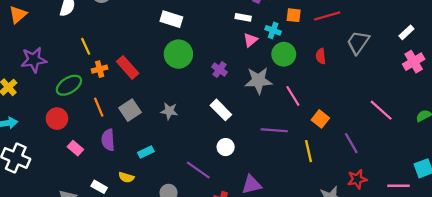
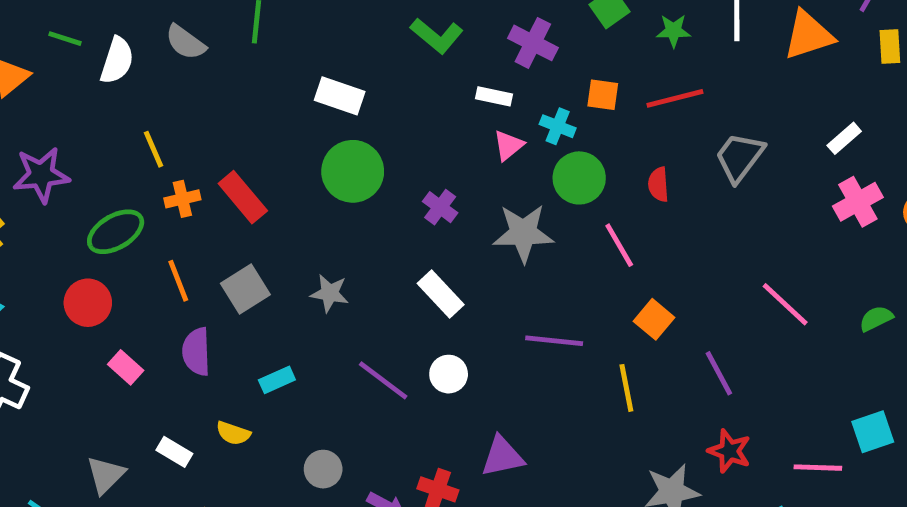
pink line: (293, 96) -> (619, 245), moved
purple line: (198, 170) -> (383, 380), moved
red star: (357, 179) -> (729, 451), turned 30

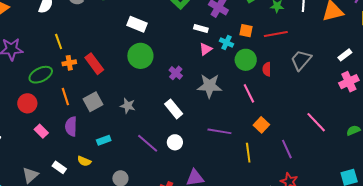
green circle: (579, 178) -> (246, 60), moved

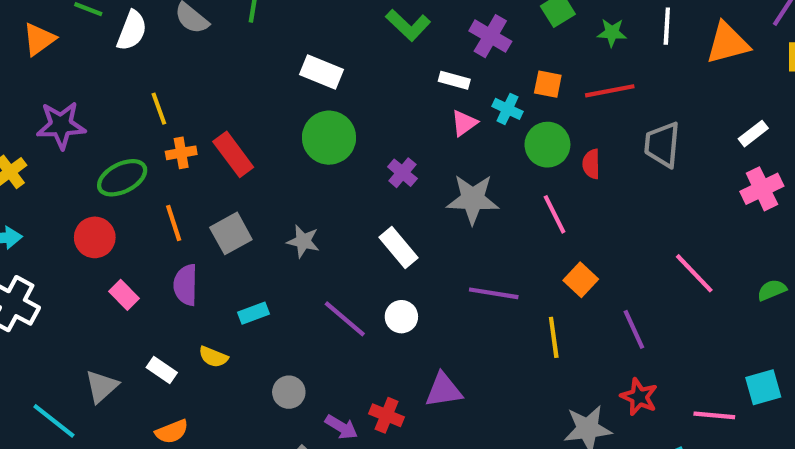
gray trapezoid: (301, 60) -> (662, 145), turned -35

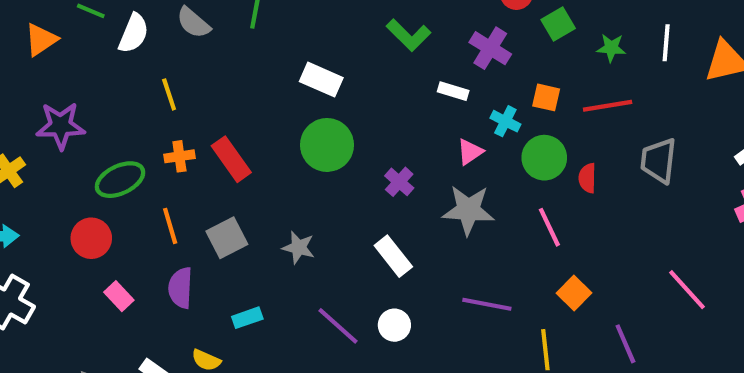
yellow line: (159, 109) -> (169, 94), moved
pink triangle: (464, 123) -> (470, 152), moved

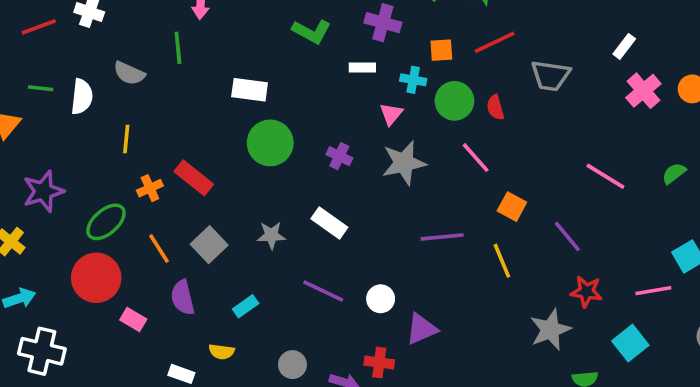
yellow line: (169, 94) -> (126, 139), turned 40
gray trapezoid: (659, 161) -> (550, 76), turned -72
red circle: (91, 238) -> (96, 278), size x1.4
white rectangle: (393, 256) -> (329, 223), moved
white circle: (394, 325) -> (381, 299), moved

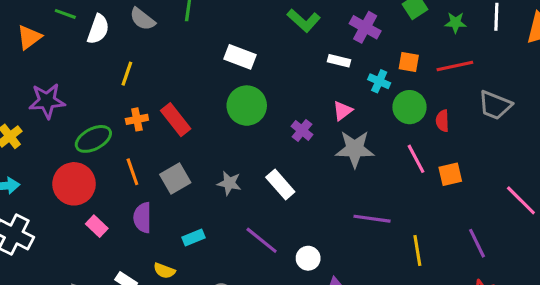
pink triangle: (391, 114) -> (342, 111), moved
orange square: (512, 207) -> (450, 174), moved, turned 35

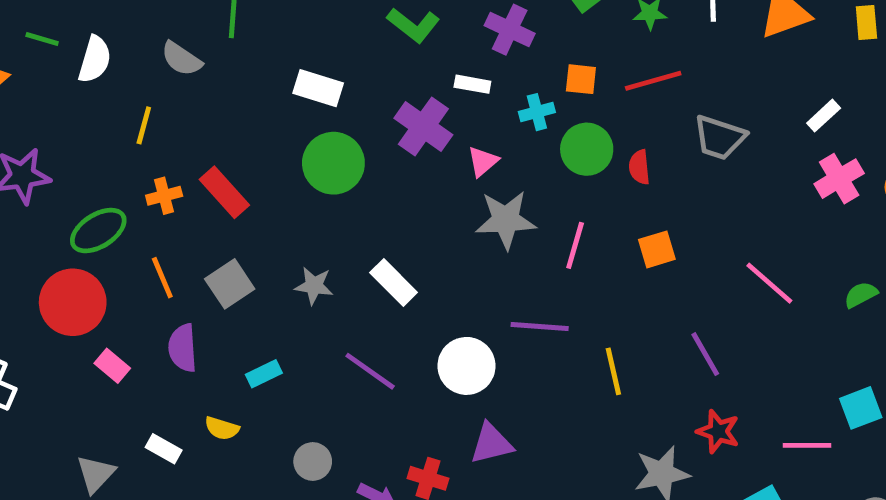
gray semicircle: (142, 19) -> (181, 59), moved
cyan cross: (379, 81) -> (537, 112), turned -35
purple cross: (302, 130) -> (423, 126), moved, size x1.6
pink line: (416, 159) -> (575, 245), moved, turned 48
white circle: (308, 258) -> (466, 366), moved, size x1.5

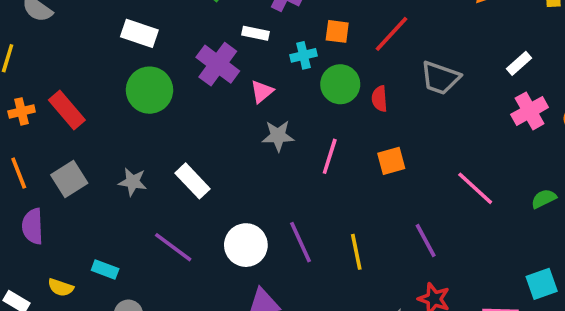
red line: (653, 81) -> (392, 34), turned -33
gray star: (506, 220) -> (278, 136), size x0.7
purple line: (540, 326) -> (300, 242), moved, turned 60
cyan rectangle: (264, 374) -> (105, 269), moved, turned 45

